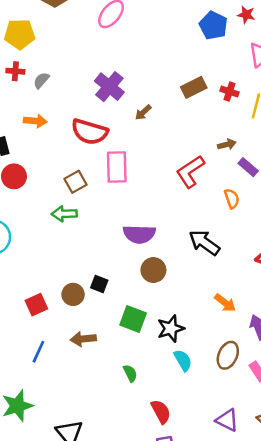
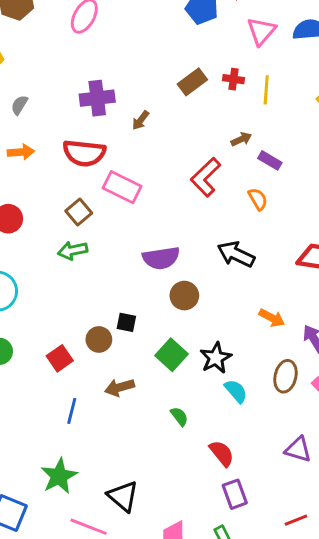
purple cross: (109, 87) -> (97, 98), turned -36
pink rectangle: (117, 167) -> (122, 187), turned -52
green square: (133, 319) -> (171, 355), turned 32

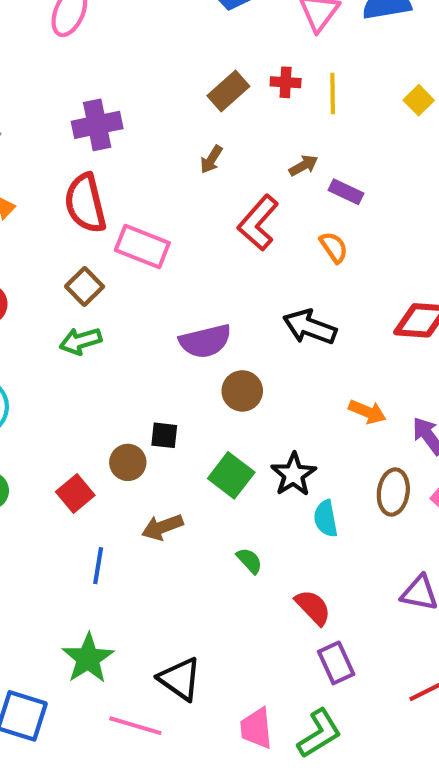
brown arrow: (141, 120) -> (211, 160), moved
red semicircle: (84, 153) -> (85, 203), turned 75
cyan semicircle: (236, 391) -> (326, 519), turned -145

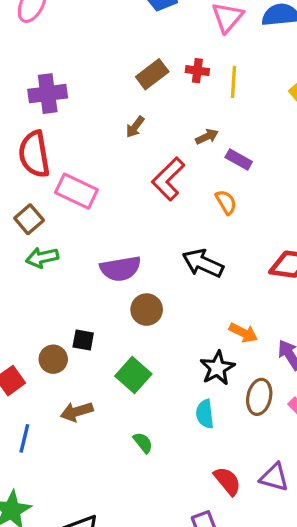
green arrow: (80, 341) -> (42, 258), moved
black star: (293, 474) -> (217, 368), moved
red semicircle: (313, 607) -> (227, 481), moved

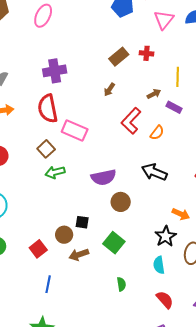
yellow line: (234, 82) -> (178, 77), moved
orange semicircle: (226, 202) -> (157, 133), moved, turned 70
brown arrow: (77, 412) -> (79, 255), moved
green semicircle: (143, 443) -> (121, 284), turned 32
red semicircle: (227, 481) -> (165, 300), moved

